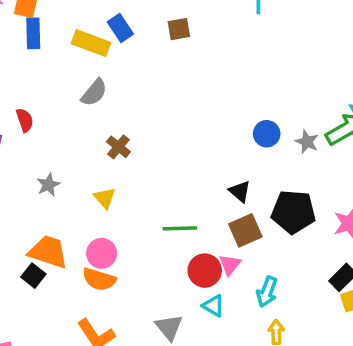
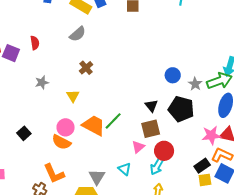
black pentagon: (293, 212) -> (181, 109), moved
green line: (180, 228) -> (113, 121), turned -54
orange trapezoid: (48, 252) -> (94, 125), moved
red circle: (205, 271) -> (164, 151), moved

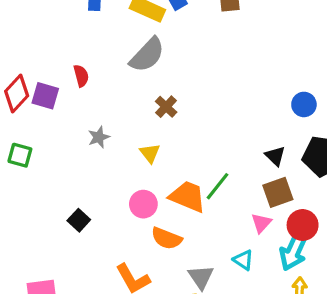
gray semicircle: (78, 34) -> (147, 55), size x1.4
orange semicircle: (61, 142) -> (167, 238), moved
cyan arrow: (157, 166) -> (294, 251), size x1.4

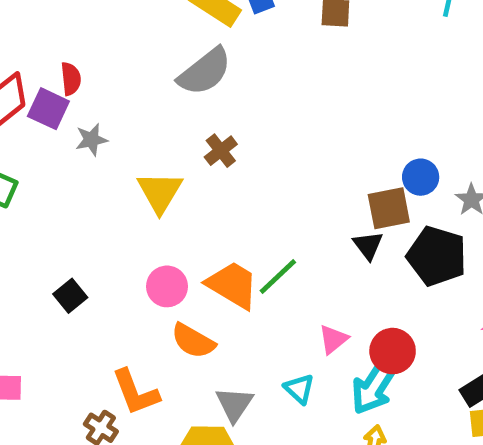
red semicircle: (81, 76) -> (71, 79), moved
gray star: (99, 137) -> (91, 140), moved
yellow triangle: (150, 153) -> (160, 192), moved, size x1.5
brown square: (278, 192) -> (389, 208), moved

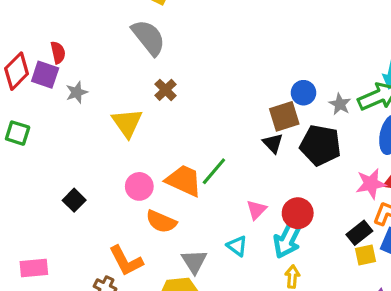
gray semicircle: (205, 72) -> (149, 37), turned -84

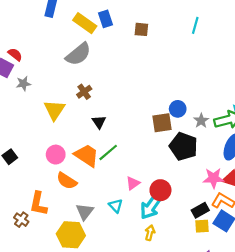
gray semicircle: (149, 37) -> (78, 54), turned 80
red semicircle: (58, 52) -> (15, 54), turned -48
black triangle: (273, 143) -> (99, 122), moved
orange L-shape: (126, 261) -> (38, 204), turned 30

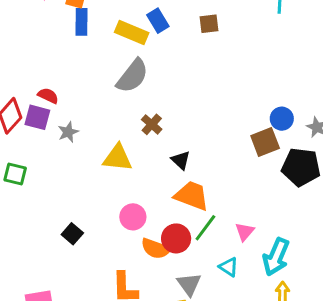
yellow triangle: (54, 110) -> (118, 158), turned -45
green line: (108, 152) -> (205, 228), moved
orange trapezoid: (87, 155) -> (192, 196), moved
red circle: (160, 190) -> (176, 238), moved

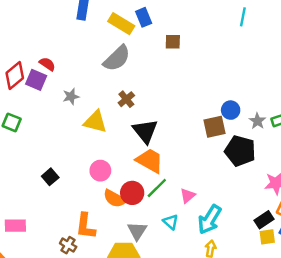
brown square: (209, 24) -> (173, 42), moved
gray star: (68, 132) -> (71, 96), moved
black triangle: (181, 160) -> (145, 131), size x1.6

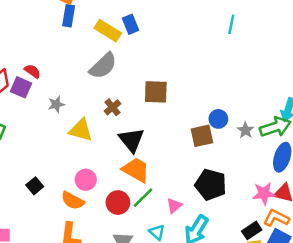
brown square: (173, 42) -> (156, 92), moved, size x1.5
black pentagon: (240, 151) -> (211, 185), moved
orange semicircle: (115, 199) -> (73, 201), moved

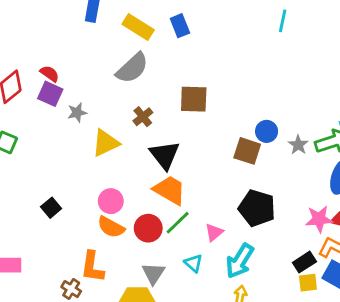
blue rectangle: (130, 24) -> (180, 26), moved
purple square: (21, 87) -> (50, 94), moved
yellow triangle: (81, 130) -> (105, 143), turned -40
brown square: (202, 136) -> (247, 151), turned 30
orange semicircle: (73, 201) -> (111, 227), moved

